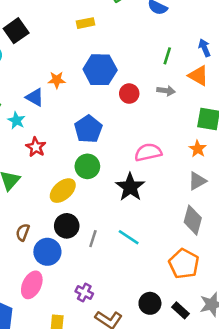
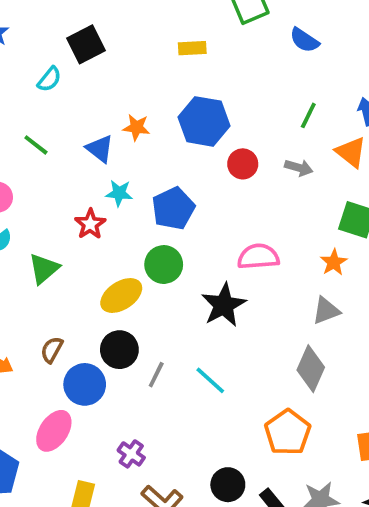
cyan star: (16, 120) -> (119, 193), moved, turned -30

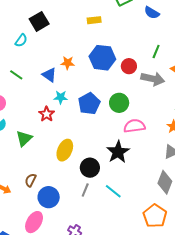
red circle: (243, 164) -> (129, 66), moved
gray arrow: (299, 168) -> (153, 79), size x1.6
green circle: (164, 265) -> (119, 103), moved
yellow ellipse: (121, 295) -> (65, 150), turned -30
black circle: (119, 350) -> (90, 168), moved

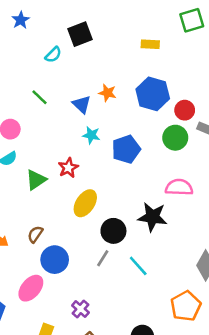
green circle: (119, 103) -> (175, 138), moved
red star: (47, 114) -> (68, 168), moved
black star: (118, 152) -> (153, 217), turned 30

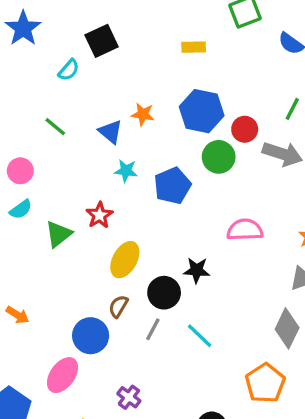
blue star: (21, 20) -> (23, 28), size x1.5
green circle: (175, 138) -> (219, 157), moved
black star: (153, 217) -> (197, 270), moved, size x0.7
brown semicircle: (35, 234) -> (118, 306), moved

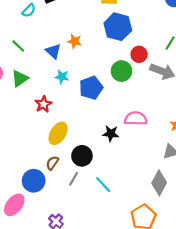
blue hexagon: (202, 111) -> (118, 27), moved
green triangle: (59, 234) -> (20, 78), moved
black star: (197, 270) -> (111, 134), moved

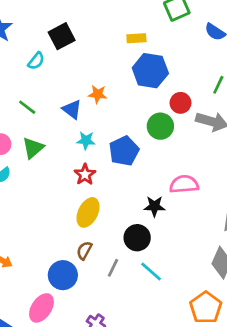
red star: (43, 104) -> (85, 174), moved
black circle: (82, 156) -> (137, 238), moved

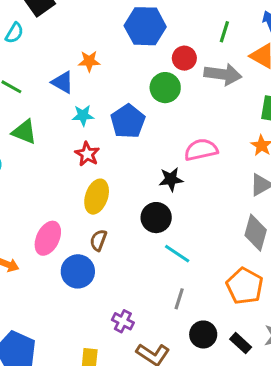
green triangle: (33, 148) -> (24, 132), turned -50
gray line: (113, 268) -> (179, 299), moved
pink ellipse: (41, 308) -> (48, 238), moved

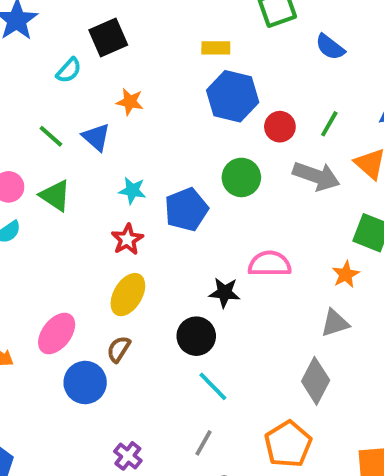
red circle: (184, 58) -> (280, 127), moved
orange star: (89, 61) -> (130, 102), moved
blue triangle: (62, 82) -> (96, 137), moved

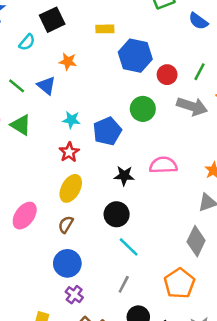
yellow rectangle: (216, 48) -> (105, 29), moved
black star: (224, 293) -> (124, 176), moved
blue circle: (85, 382) -> (67, 263), moved

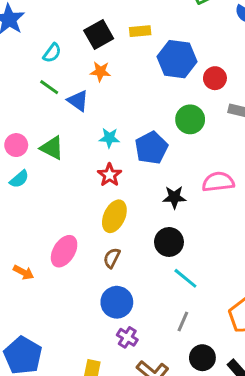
black square: (52, 20) -> (99, 34), moved
green line: (17, 86) -> (49, 87), moved

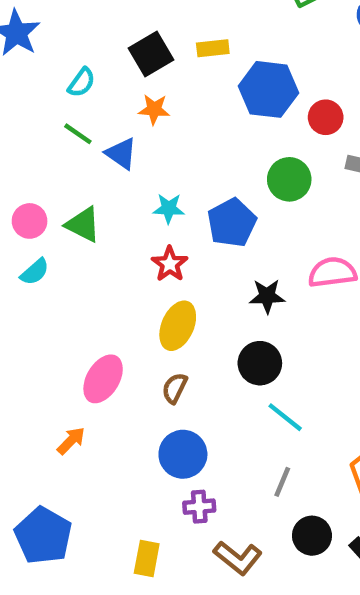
orange arrow: (23, 272) -> (71, 441), moved, turned -72
purple cross: (127, 337) -> (199, 507), turned -36

